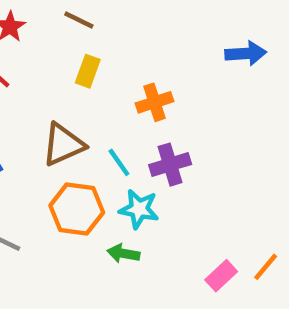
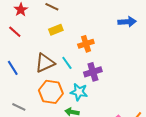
yellow rectangle: (88, 71) -> (56, 30), turned 48
cyan line: (119, 162) -> (67, 63), moved

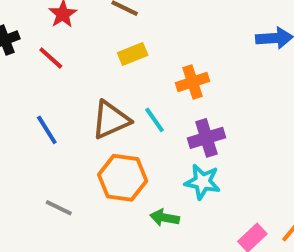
cyan star: (79, 92) -> (202, 182), moved

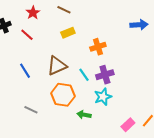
cyan line: (155, 120) -> (84, 75), moved
cyan star: (202, 182) -> (103, 97), turned -30

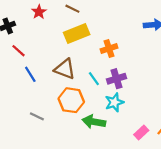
yellow rectangle: (68, 33) -> (77, 33), size x1.6
red line: (27, 35) -> (18, 51), moved
brown triangle: (57, 66) -> (65, 69), turned 45
green arrow: (84, 115) -> (94, 122), size x1.5

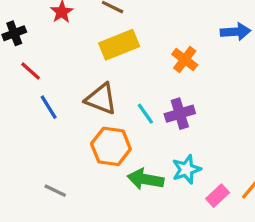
orange cross: (109, 49) -> (185, 60), moved, turned -35
cyan star: (114, 102) -> (186, 169), moved
gray line: (37, 116) -> (55, 191), moved

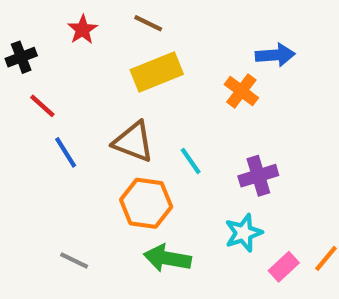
blue arrow: (236, 32) -> (275, 55), moved
purple cross: (180, 114) -> (258, 176), moved
green arrow: (145, 179) -> (167, 258), moved

